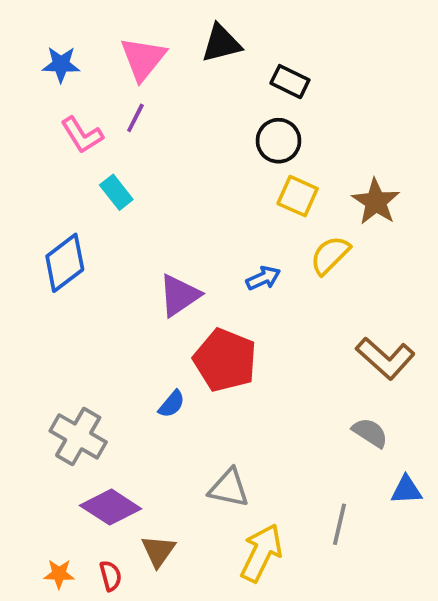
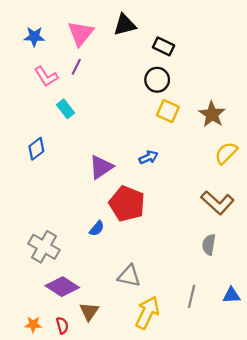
yellow semicircle: (330, 255) -> (226, 153), moved
blue diamond: (65, 263) -> (36, 149), size x0.7
gray semicircle: (370, 433) -> (209, 245), turned -114
blue triangle: (406, 490) -> (231, 295), moved

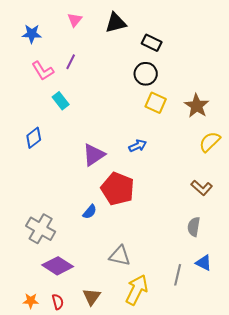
pink triangle: (81, 33) -> (75, 20), moved, size x0.6
brown L-shape: (217, 203) -> (202, 188), size x0.7
blue triangle: (231, 295) -> (204, 263), moved, turned 30
brown triangle: (89, 311) -> (92, 297), moved

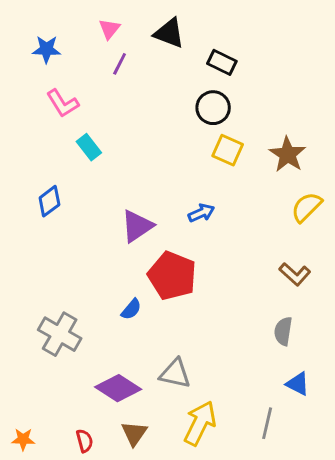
black triangle: (116, 23) -> (169, 33), turned 35
purple line: (71, 62) -> (120, 64), moved
purple diamond: (58, 266) -> (118, 388), moved
gray line: (178, 275) -> (267, 423), moved
orange star: (31, 301) -> (23, 439), moved

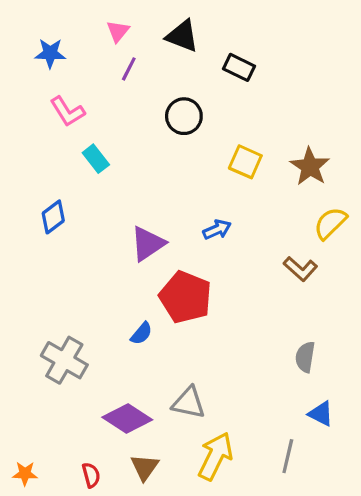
black circle: (213, 108) -> (184, 116), moved
brown L-shape: (295, 274) -> (300, 269), moved

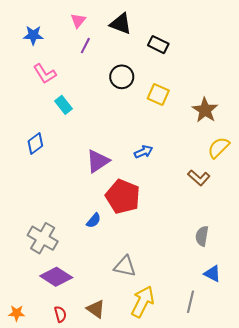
yellow square: (245, 162) -> (158, 95), moved
purple diamond: (127, 418) -> (56, 277), moved
brown triangle: (145, 467) -> (96, 309), turned -30

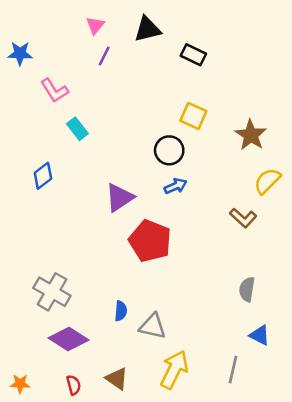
black triangle: (121, 24) -> (148, 29), turned -35
blue star: (33, 35) -> (20, 53), moved
black circle: (122, 77) -> (169, 150), moved
blue semicircle: (94, 220) -> (121, 311), moved, turned -35

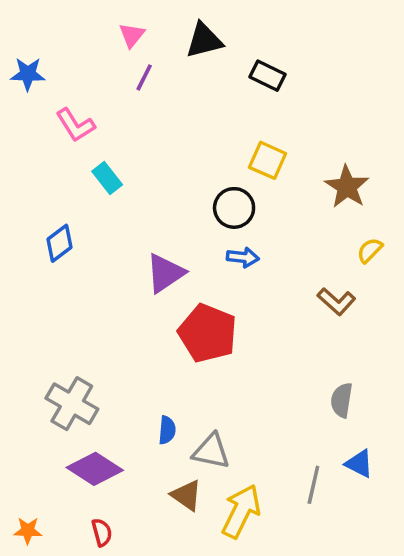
yellow semicircle: (267, 181) -> (370, 250), size x0.7
blue arrow: (176, 186) -> (243, 257), turned 30
gray line: (233, 370) -> (313, 485), moved
brown triangle: (117, 379) -> (186, 495), moved

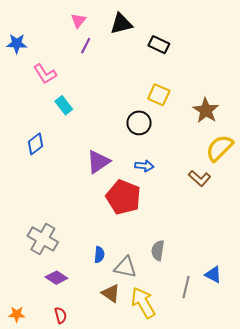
yellow semicircle: (370, 250) -> (219, 148), size x1.8
blue arrow: (243, 257) -> (144, 166), moved
gray semicircle: (342, 400) -> (158, 250), moved
purple diamond: (95, 469) -> (56, 278), size x0.7
yellow arrow: (241, 511) -> (143, 303), turned -56

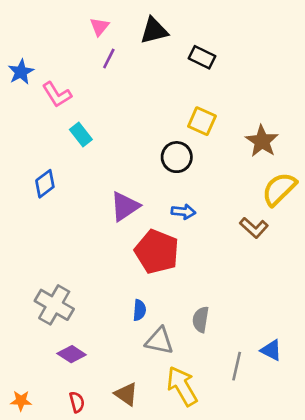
blue star: (17, 44) -> (21, 72), moved, turned -30
blue semicircle: (99, 255) -> (139, 310), moved
brown triangle: (111, 293) -> (126, 394), moved

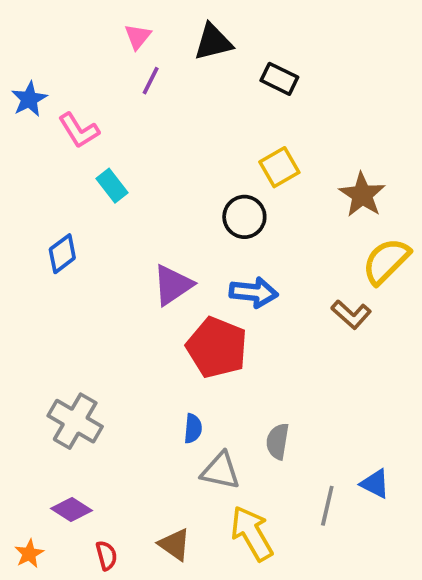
yellow square: (202, 121) -> (279, 167), turned 36
blue arrow: (183, 212) -> (254, 292), size x1.4
purple diamond: (72, 354) -> (71, 509), moved
orange star: (21, 401) -> (29, 554), turned -30

